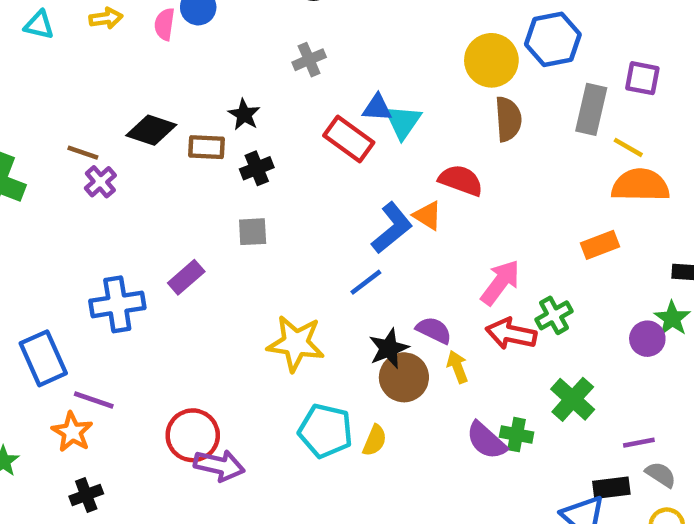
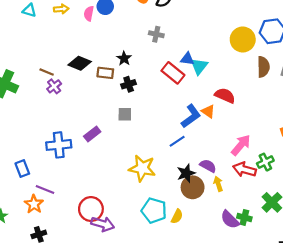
gray cross: (309, 60) -> (156, 34), turned 32
brown semicircle: (508, 119) -> (263, 67), moved
blue rectangle: (43, 358) -> (22, 168), size x0.7

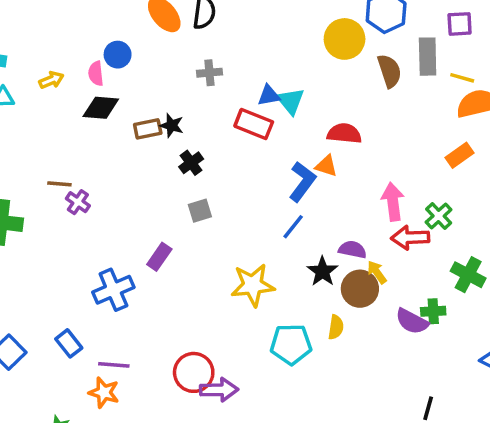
black diamond: (80, 63) -> (101, 108), moved
brown rectangle: (105, 73) -> (148, 129), moved
pink arrow: (241, 145) -> (393, 202), turned -30
brown circle: (193, 187) -> (360, 289), moved
yellow semicircle: (177, 216) -> (336, 327), moved

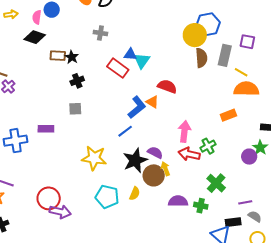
yellow circle: (345, 39) -> (195, 35), moved
purple rectangle: (159, 257) -> (46, 129), turned 42
black star: (322, 271) -> (135, 160), size x1.4
green cross: (433, 311) -> (201, 206), moved
purple semicircle: (412, 321) -> (178, 201), turned 138

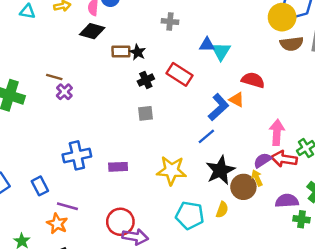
brown semicircle: (201, 58) -> (292, 44), turned 90
red rectangle: (118, 68) -> (179, 74), moved
purple rectangle: (46, 129) -> (118, 167), moved
purple semicircle: (155, 152) -> (262, 160), moved, turned -56
purple semicircle: (178, 201) -> (287, 201), moved

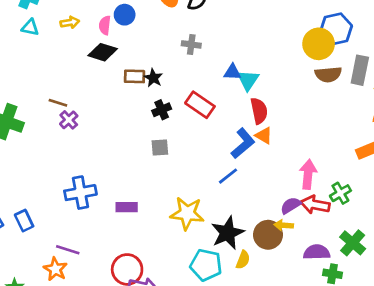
red semicircle: (253, 80) -> (259, 111), moved, turned 60
black star: (220, 170) -> (228, 233), moved
yellow arrow: (257, 178) -> (284, 225), turned -63
blue rectangle: (40, 186) -> (24, 221), moved

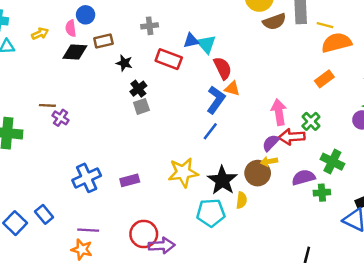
brown rectangle: (134, 76) -> (103, 41), moved
red rectangle: (200, 105) -> (169, 59), moved
gray square: (160, 148) -> (141, 106), moved

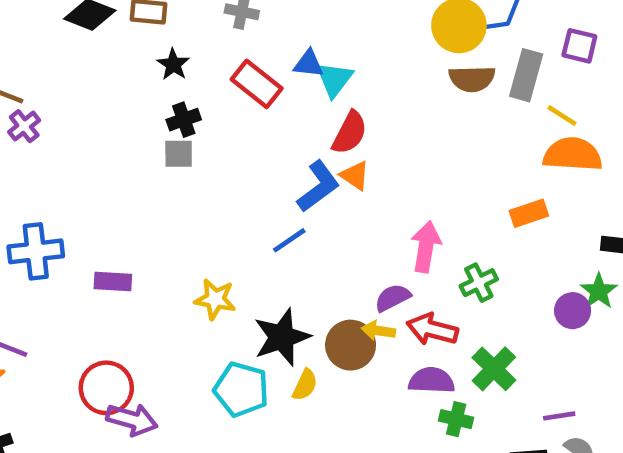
red semicircle: (223, 68) -> (350, 133), turned 35
red arrow: (292, 137) -> (432, 329), moved
yellow star: (183, 172) -> (215, 299), size x0.7

